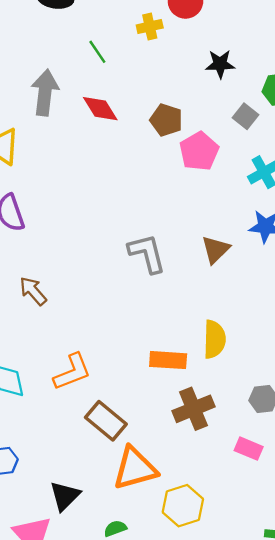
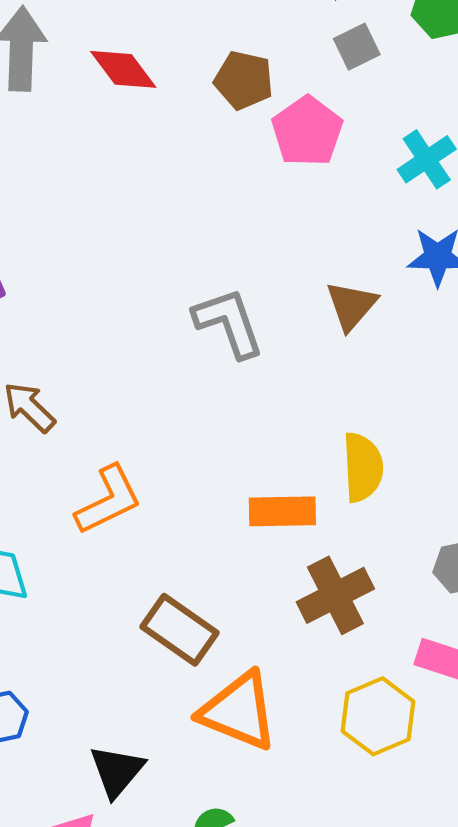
gray square: (246, 116) -> (357, 47), moved, turned 30
orange L-shape: (72, 372) -> (108, 500), moved
orange triangle: (135, 468) -> (239, 711), turned 42
yellow hexagon: (183, 506) -> (378, 716), moved

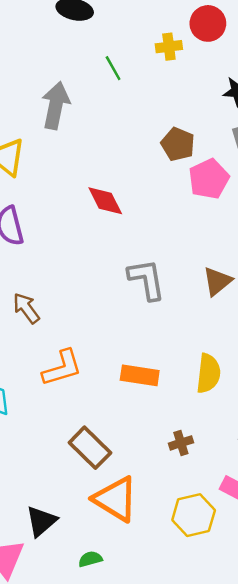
red diamond: (123, 69) -> (105, 201), moved
orange rectangle: (282, 511) -> (140, 375), moved
brown cross: (335, 595) -> (181, 443), size x0.6

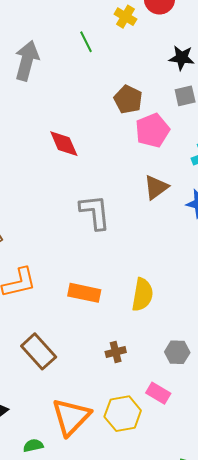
yellow cross: (169, 47) -> (125, 17), turned 35
green line: (113, 68) -> (86, 42), moved
brown triangle: (217, 281) -> (156, 187), moved
orange triangle: (116, 499) -> (71, 417), moved, turned 39

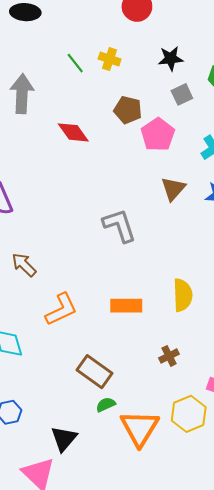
yellow cross: (125, 17) -> (110, 59), moved
red diamond: (64, 144) -> (73, 132), moved
green semicircle: (33, 445) -> (106, 405), moved

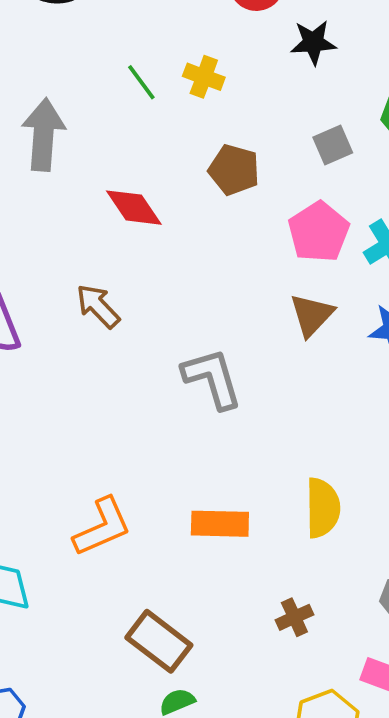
black star: (171, 58) -> (313, 42), moved
pink pentagon: (158, 135) -> (319, 232), moved
brown arrow: (24, 265) -> (98, 306), moved

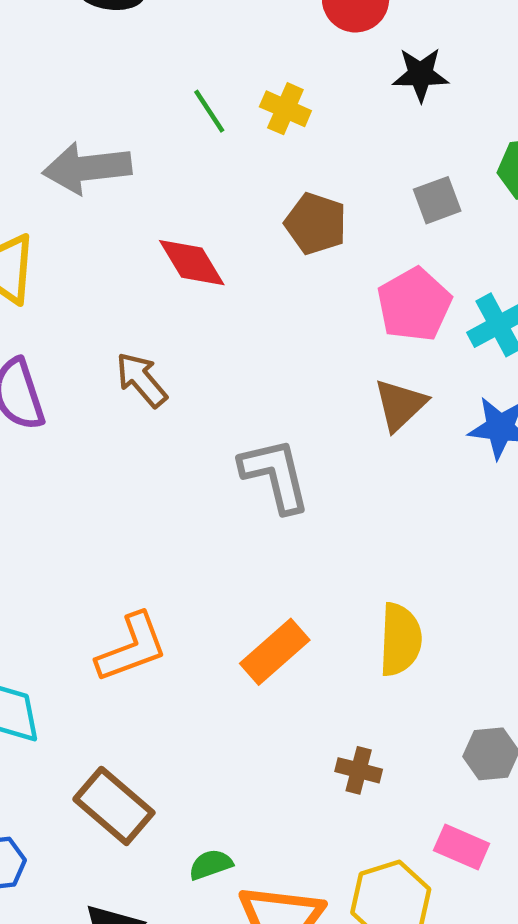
gray arrow: (43, 135) -> (87, 168), turned -104
orange rectangle: (220, 524) -> (275, 652), turned -46
brown cross: (294, 617) -> (359, 770), turned 36
brown rectangle: (159, 641) -> (114, 806), moved

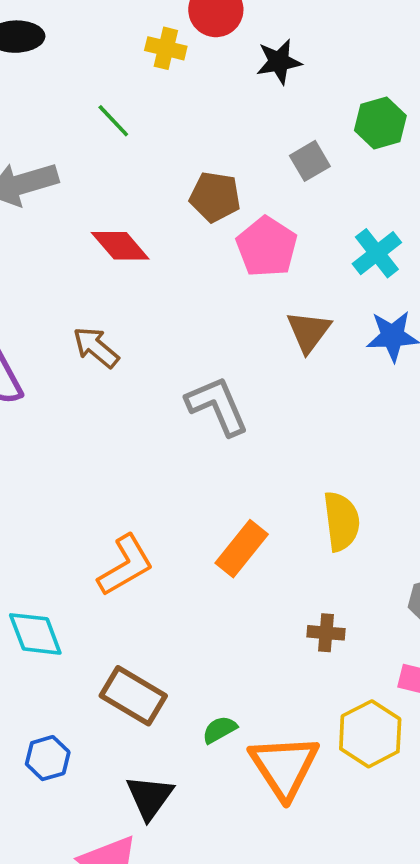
yellow cross: (285, 109) -> (166, 48), moved
pink pentagon: (414, 305) -> (267, 247), moved

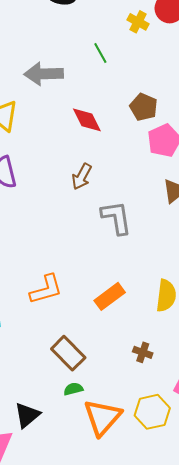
brown arrow: (96, 347) -> (82, 177), moved, turned -116
brown rectangle: (133, 696) -> (68, 353), moved

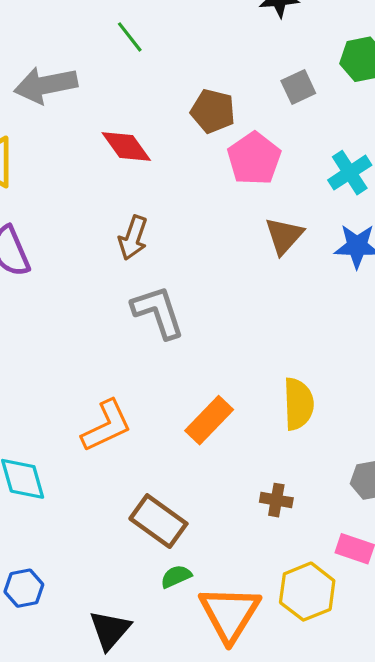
gray L-shape: (116, 218) -> (158, 312), moved

